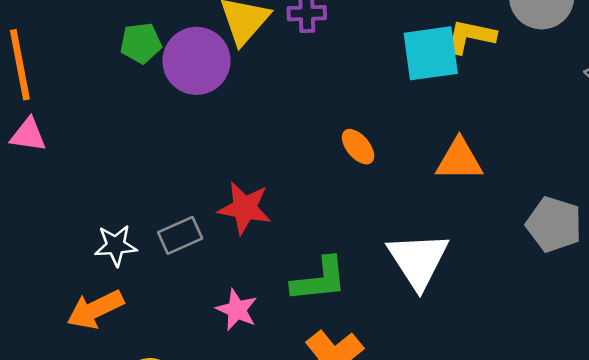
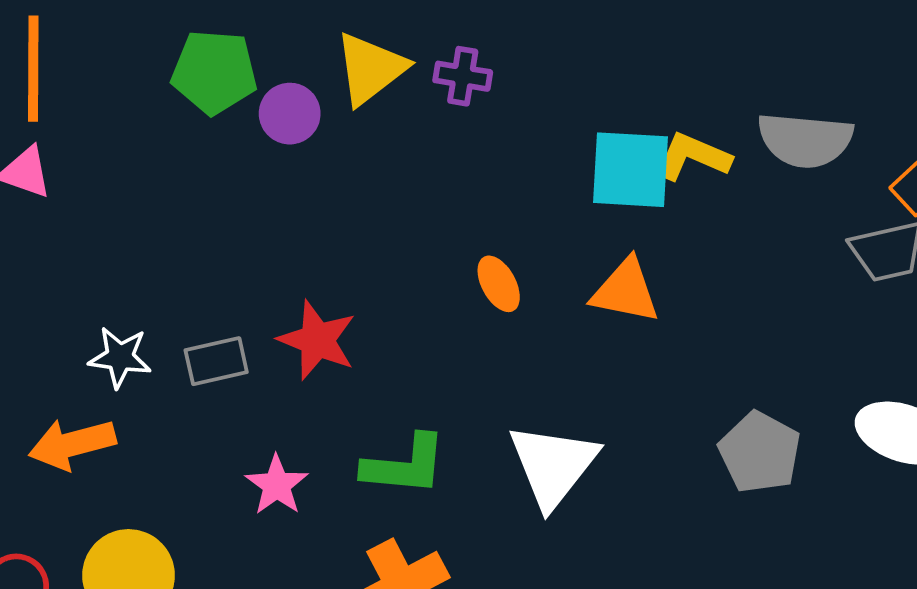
green pentagon: (141, 43) -> (214, 72), size x1.4
purple circle: (196, 61) -> (290, 114), size x0.6
orange triangle: (459, 160) -> (626, 291), moved

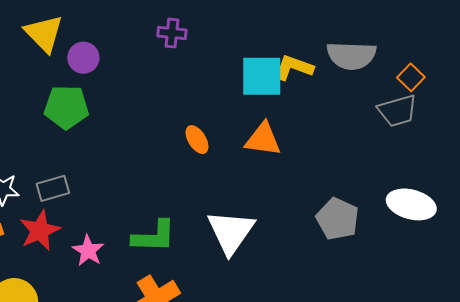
yellow triangle: (371, 69) -> (44, 33), moved, turned -33
green pentagon: (214, 72) -> (66, 107), moved
red star: (317, 340) -> (40, 231), moved, turned 30

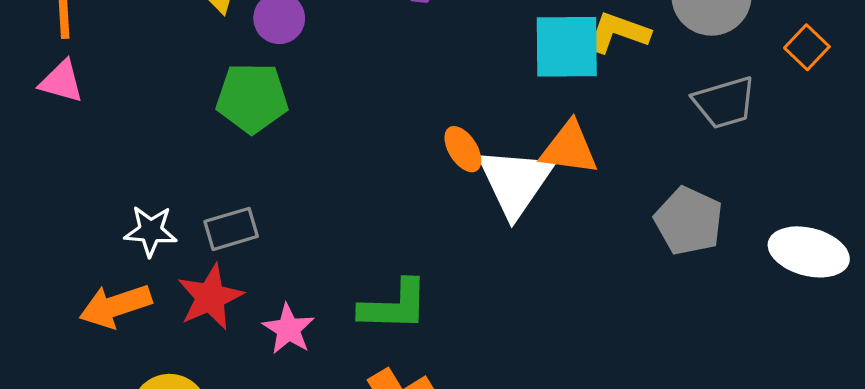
gray trapezoid: (397, 111) -> (724, 102), moved
gray pentagon: (338, 219) -> (689, 221), moved
white triangle: (231, 232) -> (515, 182), moved

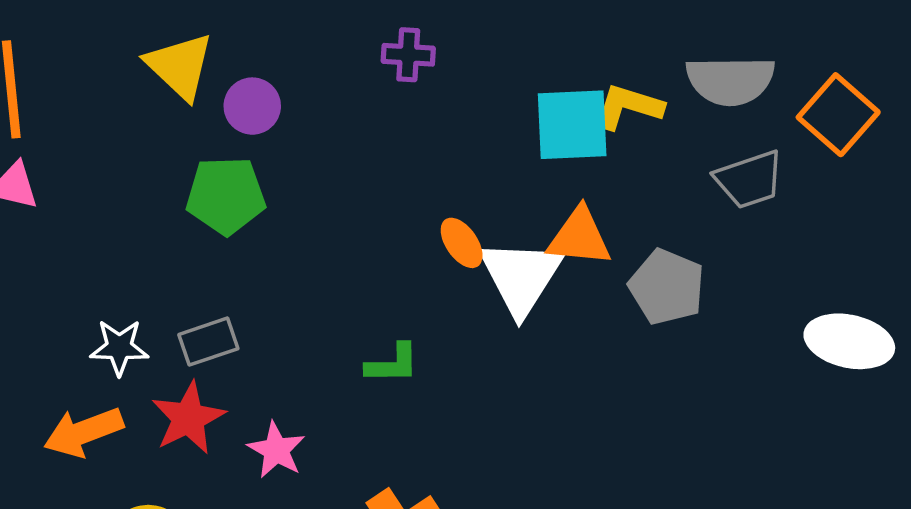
orange square: (807, 47) -> (838, 115), size x1.6
gray pentagon: (689, 221) -> (667, 287), moved
green L-shape: (394, 306) -> (392, 364), moved, size x0.7

